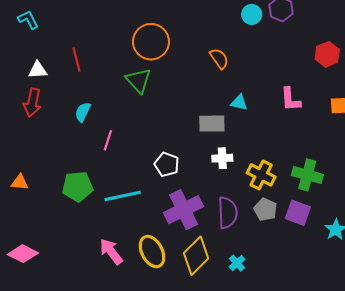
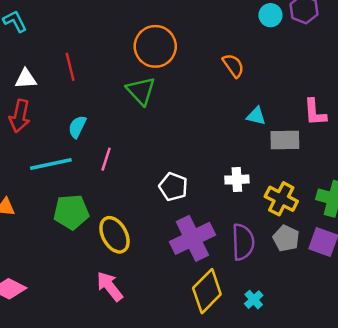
gray rectangle: (212, 124) -> (285, 140), moved
cyan line: (123, 196) -> (51, 164), moved
yellow ellipse: (152, 252) -> (114, 235), moved

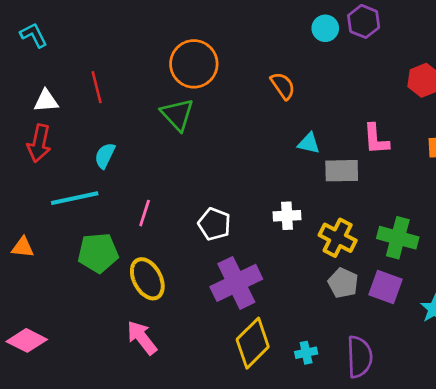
pink line: (106, 159) -> (145, 213), moved
purple semicircle: (243, 242) -> (359, 357), moved
cyan cross: (254, 300) -> (306, 353), turned 30

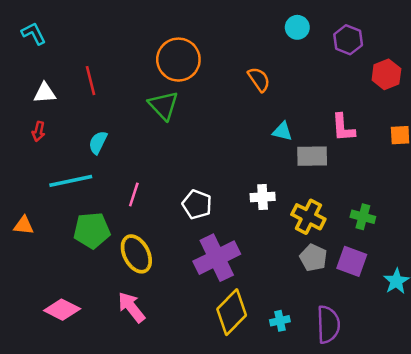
purple hexagon: (364, 21) -> (348, 40), moved
red arrow: (39, 143) -> (39, 131), size x0.6
green cross: (398, 238) -> (363, 217), size x0.7
pink diamond: (27, 340) -> (62, 310), moved

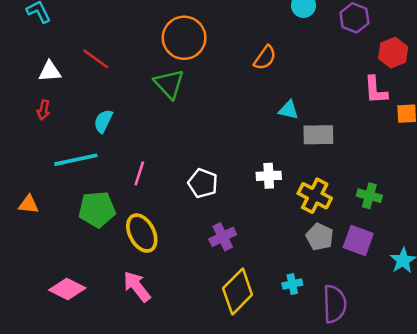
orange semicircle: (259, 79) -> (265, 58), turned 70
red line: (91, 81) -> (96, 59), turned -40
pink L-shape: (343, 128) -> (376, 90), moved
purple cross: (217, 258) -> (223, 237), size x0.6
cyan cross: (280, 321) -> (292, 284), moved

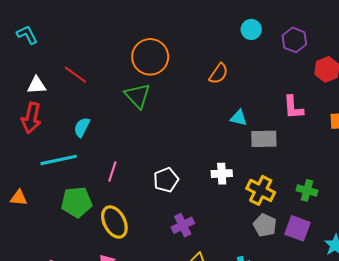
pink L-shape: (376, 90) -> (293, 107), moved
red arrow: (44, 110) -> (31, 118), size x1.8
white pentagon: (203, 183) -> (166, 180), turned 30

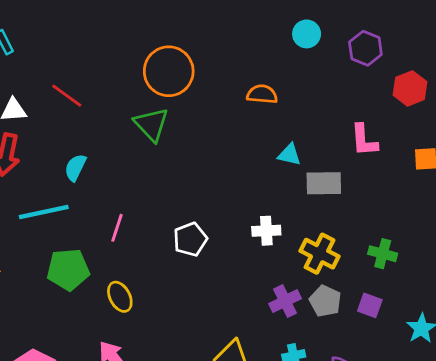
orange semicircle: (219, 74) -> (262, 94), turned -120
yellow ellipse: (114, 222) -> (120, 297), size x0.7
purple cross: (183, 225) -> (285, 301), moved
purple square: (297, 228) -> (370, 305), size x0.7

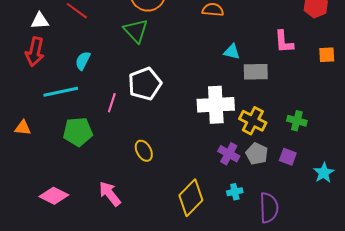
white cross: (266, 231) -> (216, 105), size x1.8
white pentagon: (190, 239) -> (145, 84), moved, size x1.4
yellow ellipse: (120, 297) -> (144, 151), moved
purple cross: (285, 301) -> (229, 154), turned -35

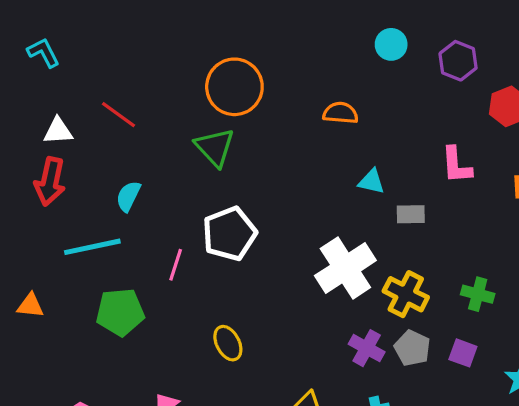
gray rectangle: (256, 72) -> (411, 214), size x0.7
white cross: (216, 105) -> (345, 268), turned -30

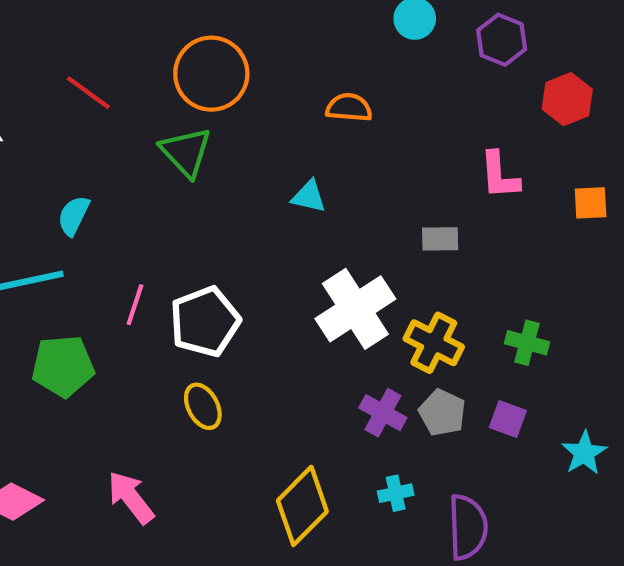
red line: (119, 115) -> (88, 93), moved
cyan triangle: (372, 182) -> (309, 197), moved
white pentagon: (230, 234) -> (205, 322), moved

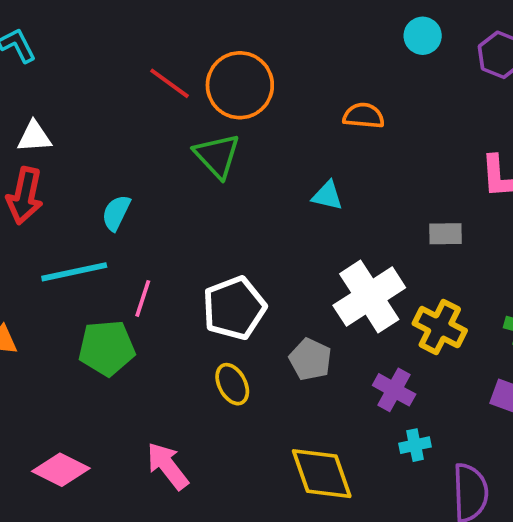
red line: (88, 93) -> (169, 83), moved
pink line: (135, 305) -> (143, 298), moved
gray pentagon: (442, 413) -> (310, 359), moved
cyan cross: (396, 493) -> (415, 445), moved
yellow diamond: (302, 506) -> (322, 474), turned -64

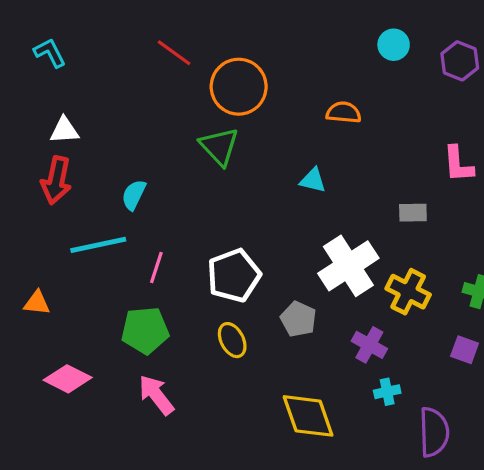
red line: (169, 83) -> (174, 53), moved
green pentagon: (107, 348) -> (145, 330), moved
pink arrow: (168, 466) -> (156, 395), moved
pink diamond: (61, 470) -> (68, 379), moved

